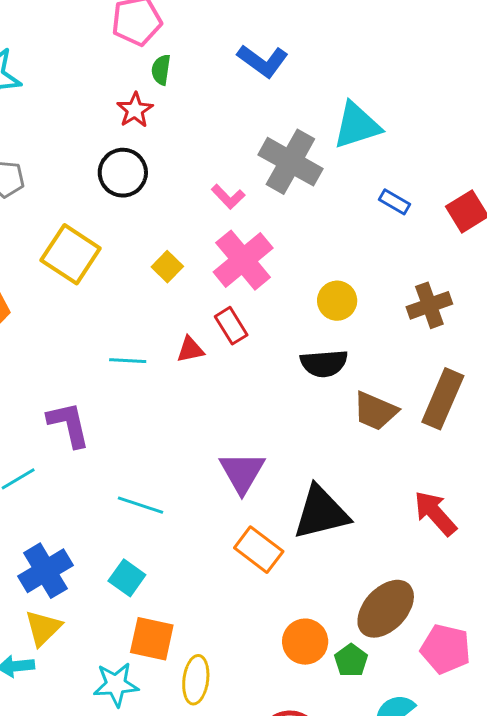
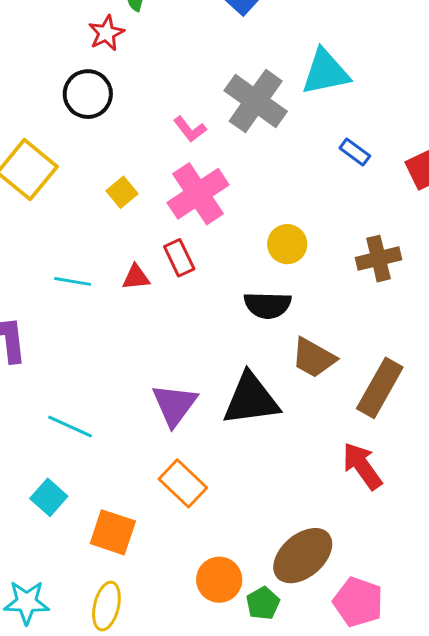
brown rectangle: (443, 399) -> (380, 388), moved
black triangle: (321, 513) -> (251, 399), moved
orange square: (152, 639) -> (113, 532), moved

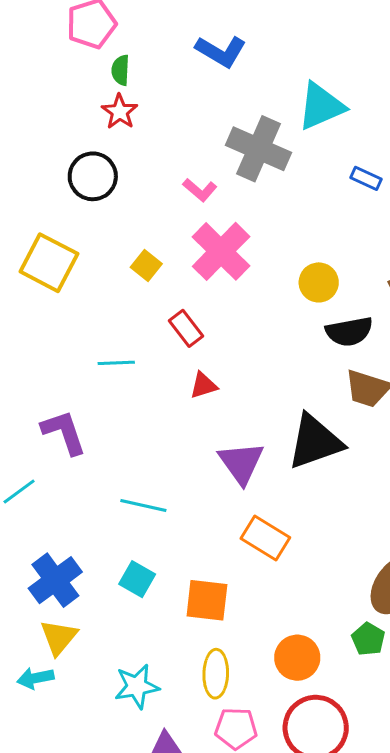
red star: (106, 33) -> (120, 112), moved
red rectangle: (179, 258) -> (186, 328), moved
red triangle: (136, 277) -> (203, 385), moved
black semicircle: (268, 305) -> (349, 332), moved
orange circle: (219, 580) -> (297, 658), moved

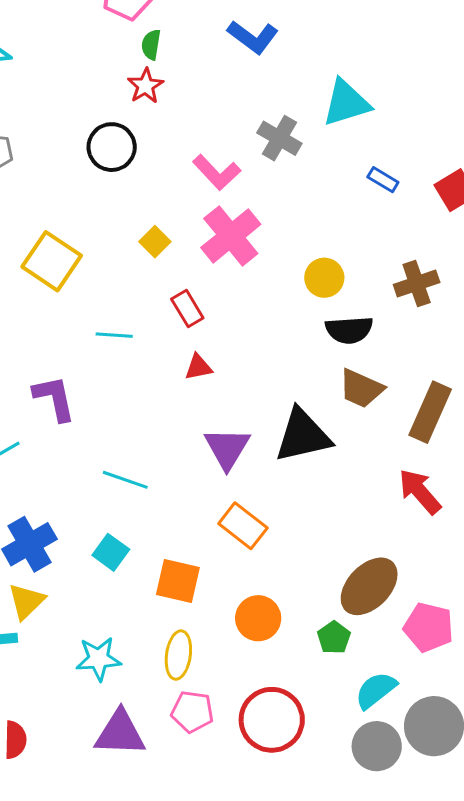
gray cross: (259, 149) -> (279, 138), size x0.7
pink L-shape: (200, 190) -> (217, 172), size x1.4
yellow square: (49, 263) -> (52, 261), moved
orange circle: (297, 658) -> (258, 618), moved

